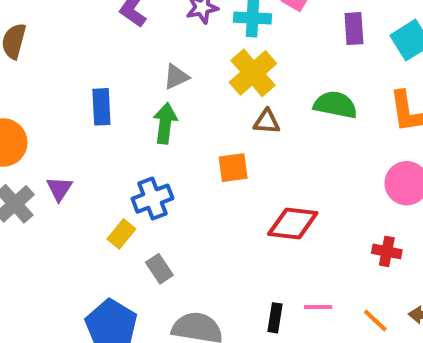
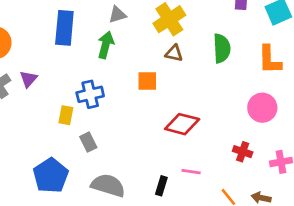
green semicircle: (335, 105) -> (222, 48), turned 68
blue rectangle: (101, 107) -> (64, 28), size x1.4
yellow rectangle: (121, 234) -> (66, 115), turned -36
pink line: (318, 307) -> (191, 172), moved

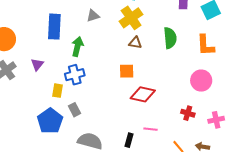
green arrow: (106, 45) -> (77, 47), moved
purple triangle: (28, 79) -> (37, 64), moved
orange square: (147, 81) -> (127, 71), moved
blue pentagon: (51, 175) -> (50, 121), moved

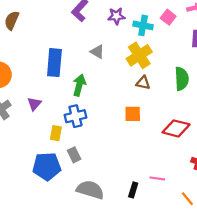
gray triangle: (93, 16) -> (97, 52), turned 48
red diamond: (143, 94) -> (176, 128), moved
blue pentagon: (50, 121) -> (47, 166), turned 30

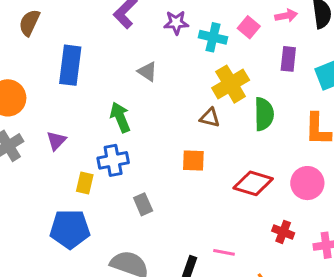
yellow cross: (139, 55) -> (231, 84), moved
blue rectangle: (54, 63) -> (70, 65), moved
green arrow: (79, 85) -> (120, 117), turned -40
gray rectangle: (74, 155) -> (143, 204), moved

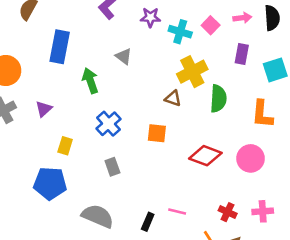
green arrow: (120, 117) -> (90, 81), moved
blue cross: (113, 160) -> (109, 124), moved, turned -35
red cross: (283, 232) -> (228, 212), moved

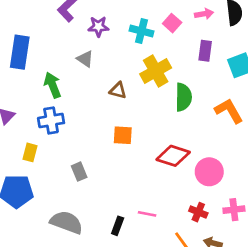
purple star: (150, 17) -> (98, 27), moved
brown triangle: (173, 98) -> (118, 90), moved
orange L-shape: (262, 114) -> (229, 111), turned 148
blue cross: (109, 124) -> (51, 120), moved, turned 35
pink circle: (251, 158) -> (209, 172), moved

